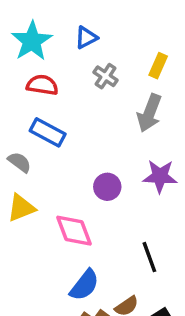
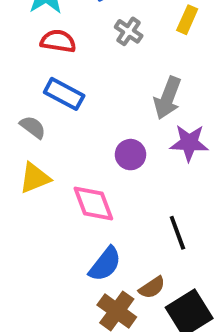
gray arrow: (149, 113) -> (168, 98), moved

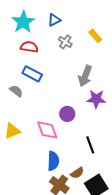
yellow rectangle: (187, 20) -> (95, 36), turned -64
purple circle: (130, 155) -> (67, 114), moved
yellow triangle: (35, 178) -> (12, 131), moved
blue semicircle: (105, 264) -> (53, 161), turned -36

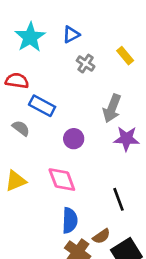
red semicircle: (29, 47) -> (17, 81), moved
purple circle: (67, 114) -> (74, 139), moved

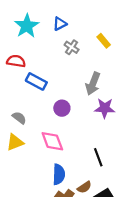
gray semicircle: (21, 128) -> (19, 118), moved

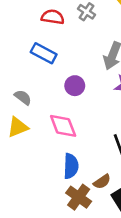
red semicircle: (16, 61) -> (53, 17), moved

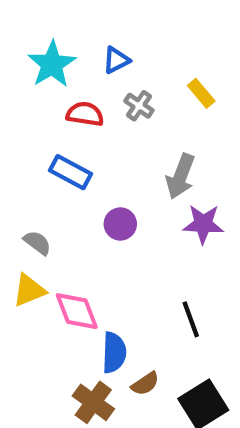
pink diamond: (63, 126) -> (77, 311), moved
brown semicircle: (102, 182) -> (145, 384), moved
brown cross: (79, 197) -> (93, 402), moved

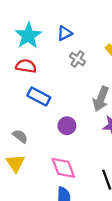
red semicircle: (85, 114) -> (26, 66), moved
yellow triangle: (29, 290) -> (15, 163), turned -42
pink diamond: (77, 311) -> (63, 168), moved

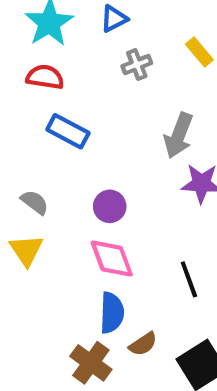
gray cross: (77, 59) -> (137, 65), turned 35
purple circle: (67, 126) -> (110, 206), moved

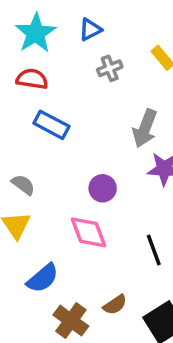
purple circle: (110, 206) -> (103, 188), moved
blue semicircle: (112, 313) -> (43, 278), moved, turned 48

